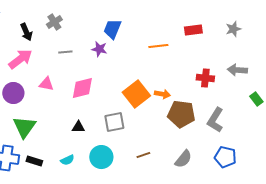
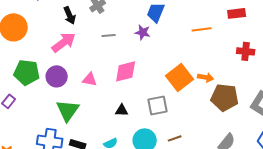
red cross: (205, 78) -> (246, 51), moved
pink triangle: (46, 84) -> (90, 79), moved
brown line: (143, 155) -> (175, 138), moved

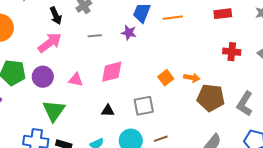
orange line: (202, 29) -> (173, 18), moved
orange square: (180, 77) -> (166, 78), size x0.6

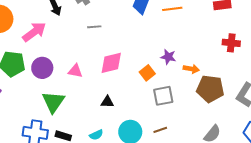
purple star: (129, 33) -> (168, 57), moved
pink arrow: (50, 43) -> (34, 32), moved
orange square: (166, 78) -> (147, 73), moved
gray square: (144, 106) -> (163, 96), moved

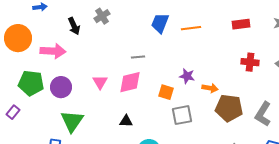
gray line: (94, 27) -> (138, 57), moved
pink arrow: (34, 32) -> (53, 51), turned 40
pink triangle: (75, 71) -> (100, 82), moved, turned 49
orange square: (147, 73) -> (166, 92), turned -35

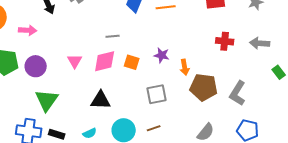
pink arrow: (53, 51) -> (28, 30), size x0.7
orange arrow: (210, 88) -> (185, 67), turned 70
orange square: (166, 92) -> (132, 62), moved
black triangle: (126, 121) -> (101, 100), size x1.5

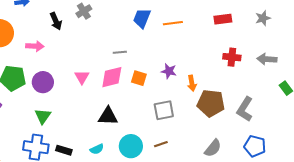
green triangle: (47, 100) -> (43, 116), moved, size x0.7

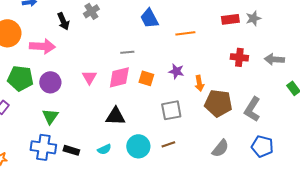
blue trapezoid: (142, 18) -> (149, 18), turned -50
gray star: (263, 18) -> (253, 18), moved
orange line: (173, 23) -> (185, 33), moved
pink arrow: (35, 46) -> (42, 46), size x1.4

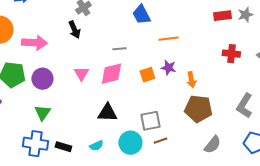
black arrow: (63, 21) -> (74, 30), moved
orange line: (185, 33) -> (168, 39), moved
orange square: (146, 78) -> (147, 75), moved, turned -35
brown pentagon: (218, 103) -> (198, 109), moved
gray square: (171, 110) -> (150, 121), moved

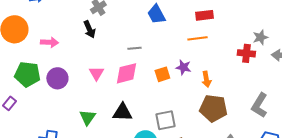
gray star: (245, 15) -> (260, 37), moved
red rectangle: (222, 16) -> (204, 15), moved
orange line: (168, 39) -> (197, 38), moved
pink arrow: (34, 43) -> (49, 42), size x0.7
green triangle: (42, 113) -> (87, 117), moved

